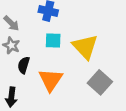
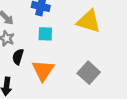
yellow triangle: (85, 47) -> (89, 21), moved, turned -30

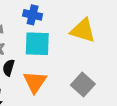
cyan square: (45, 34) -> (37, 44), size x1.6

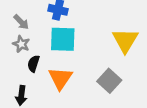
yellow triangle: (83, 30) -> (125, 40), moved, turned 44

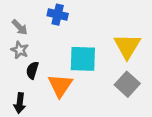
cyan square: (63, 39) -> (83, 59), moved
gray square: (109, 81) -> (127, 84), moved

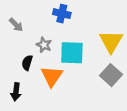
blue cross: (58, 15) -> (62, 14), moved
gray star: (20, 50) -> (44, 45), moved

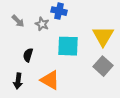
gray star: (44, 45) -> (42, 24), moved
orange triangle: (52, 76) -> (50, 80), moved, turned -35

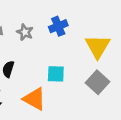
blue cross: (59, 11) -> (58, 26), moved, turned -35
cyan square: (68, 46) -> (56, 74), moved, size x0.7

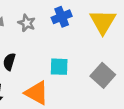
yellow triangle: (98, 46) -> (103, 22), moved

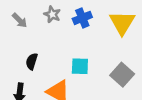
gray star: (27, 23) -> (52, 14), moved

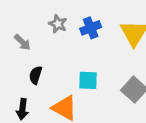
gray arrow: (20, 20) -> (22, 42), moved

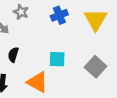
gray star: (58, 24) -> (21, 12), moved

